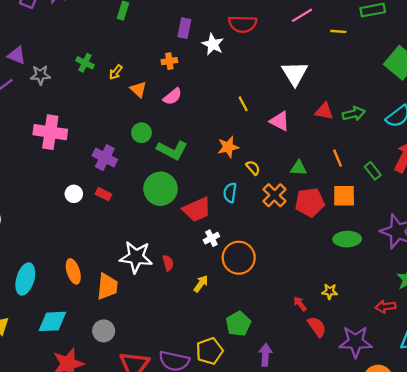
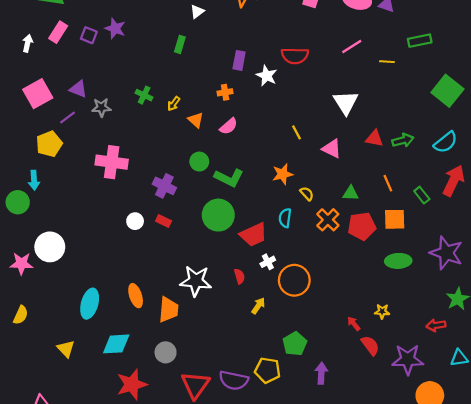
red semicircle: (168, 263) -> (239, 276), moved
yellow pentagon: (210, 351) -> (268, 370), turned 30

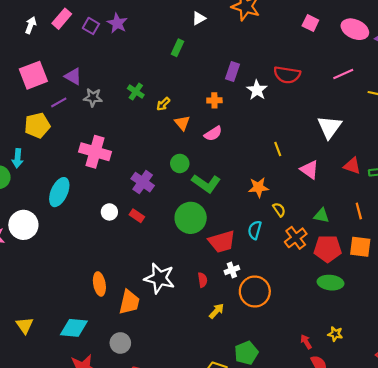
green ellipse: (398, 261) -> (330, 283), moved
cyan ellipse: (90, 304) -> (59, 192), moved

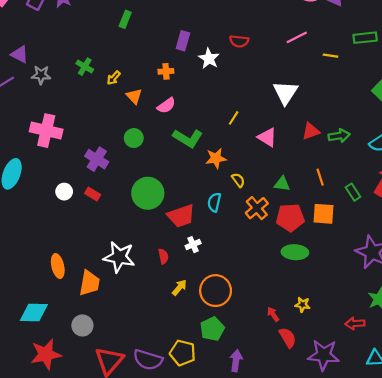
red semicircle: (287, 75) -> (239, 41), size x0.7
yellow line: (278, 149) -> (234, 118), turned 56
red triangle: (352, 166) -> (311, 131), turned -36
green L-shape: (206, 183) -> (188, 138), moved
orange circle: (255, 292) -> (216, 291), moved

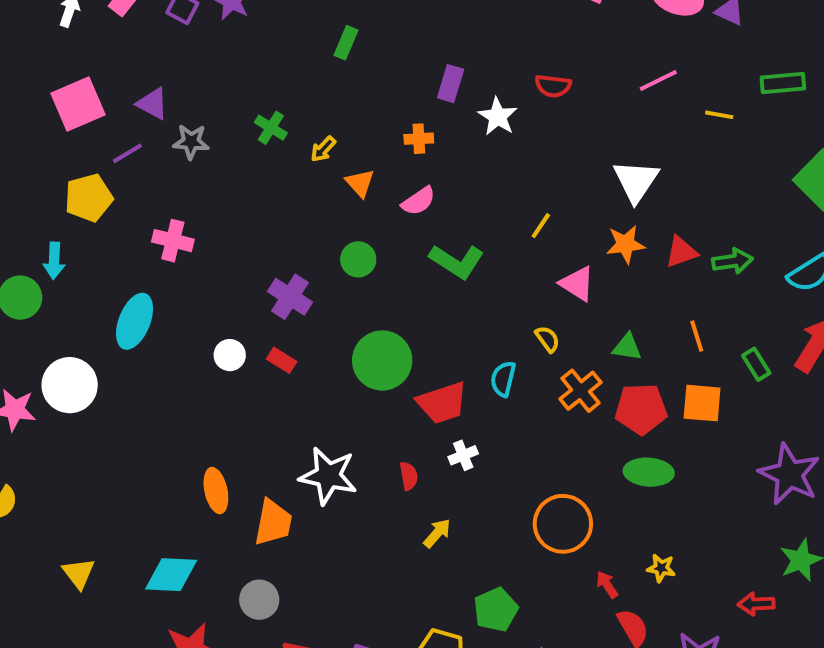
pink cross: (46, 131) -> (173, 241), moved, size x0.7
pink triangle: (267, 137) -> (577, 284), moved
orange star: (216, 158) -> (626, 244), moved
orange circle: (216, 291) -> (563, 524), moved

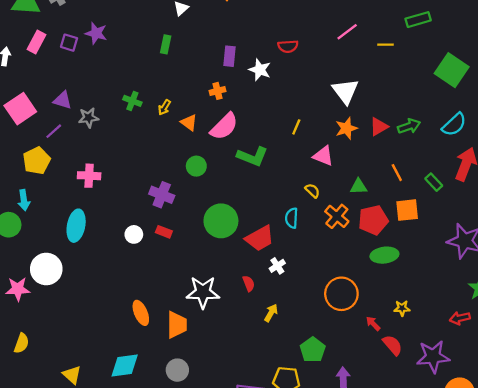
pink semicircle: (419, 201) -> (224, 126), size x1.5

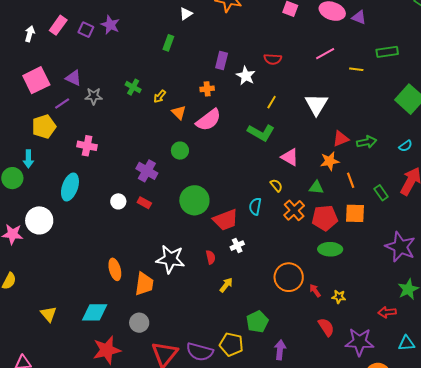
cyan semicircle: (454, 124) -> (405, 146), size x0.6
yellow line: (296, 127) -> (272, 102), moved
orange star: (346, 128) -> (330, 161), moved
green L-shape: (252, 156) -> (261, 133), moved
red arrow: (373, 324) -> (315, 291), moved

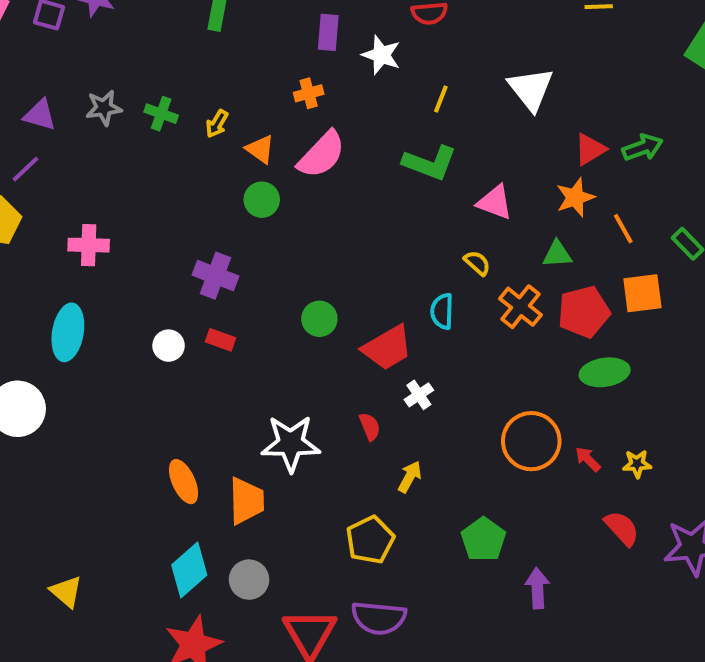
gray star: (94, 96) -> (104, 108), moved
green circle: (180, 151) -> (262, 200), moved
green circle: (194, 200) -> (319, 319), size x0.6
cyan diamond: (95, 312) -> (189, 570), moved, turned -32
yellow pentagon: (231, 344) -> (370, 540), moved, turned -30

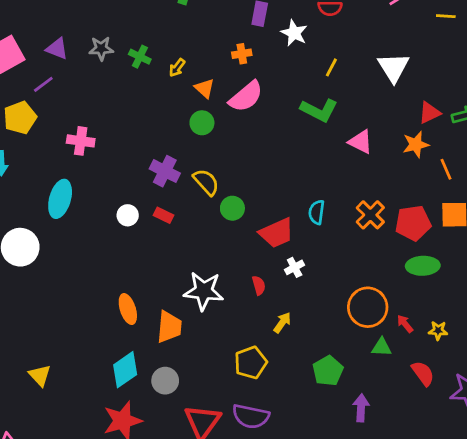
green triangle: (557, 254) -> (382, 347), moved
yellow semicircle: (477, 263) -> (206, 182), moved, size x1.5

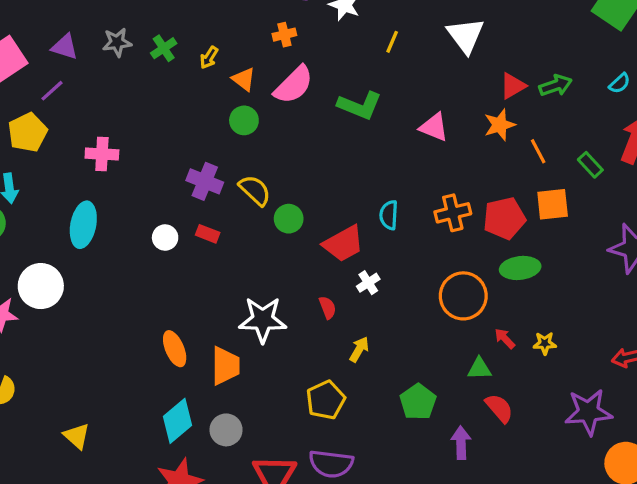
green cross: (140, 57) -> (164, 48), turned 35
green L-shape: (319, 110) -> (360, 106), moved
orange cross: (370, 215) -> (453, 213), turned 36
orange circle: (368, 307) -> (463, 296), moved
red semicircle: (423, 373) -> (499, 408), moved

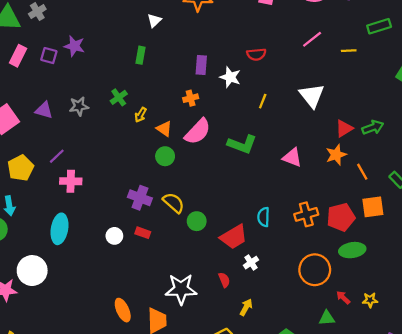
green cross: (164, 48) -> (119, 97), moved
purple line: (52, 91) -> (57, 156), moved

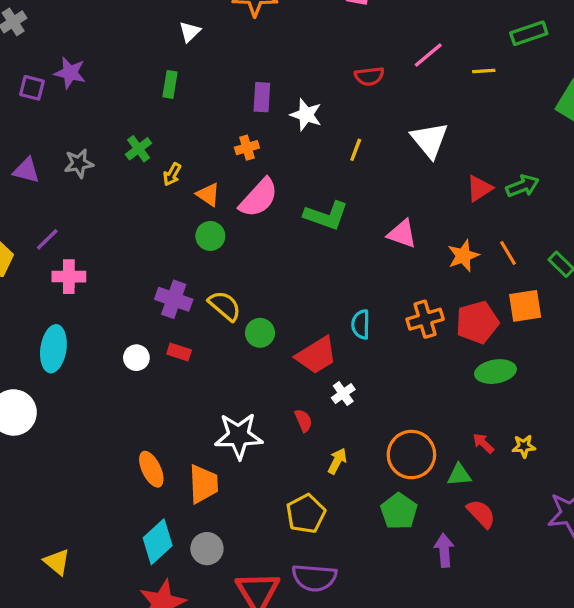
red semicircle: (256, 54) -> (369, 76), moved
orange star: (336, 155) -> (463, 256), moved
orange circle: (315, 270) -> (411, 455), moved

